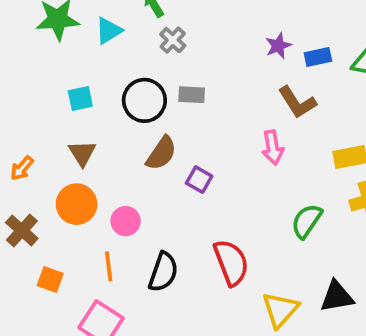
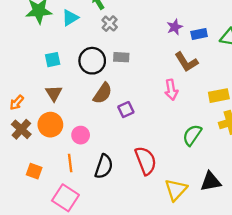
purple square: (199, 180) -> (126, 110), turned 35
brown cross: (22, 231) -> (21, 129), moved

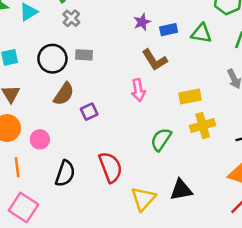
orange line: (70, 163) -> (17, 167), moved

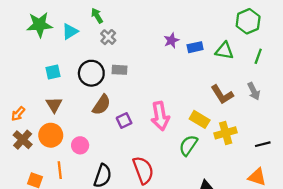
brown L-shape: (155, 60) -> (222, 95), moved
pink arrow: (138, 90) -> (160, 116), moved, size x1.4
yellow rectangle: (190, 96) -> (200, 119), moved, turned 42

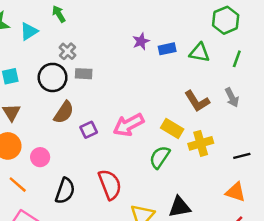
gray cross: (108, 37) -> (67, 51), moved
pink arrow: (160, 116) -> (129, 125), turned 72
orange line: (60, 170) -> (18, 185), turned -42

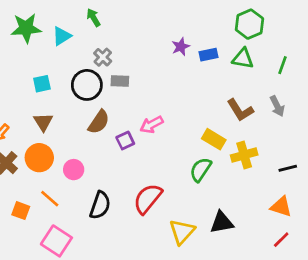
green hexagon: (226, 20) -> (249, 24), moved
pink arrow: (129, 125) -> (152, 125), moved, size x0.7
red semicircle: (110, 185) -> (148, 199), turned -120

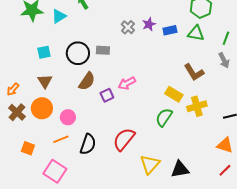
gray cross: (103, 57) -> (128, 27), moved
gray arrow: (277, 106) -> (224, 60), moved
orange line: (50, 199) -> (61, 139), moved, turned -63
black triangle: (222, 222) -> (180, 169), moved

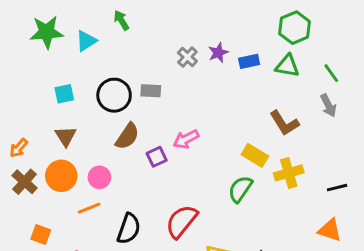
green line: (226, 38) -> (331, 73), turned -56
pink circle: (68, 117) -> (99, 177), moved
orange line: (61, 139) -> (89, 208), moved

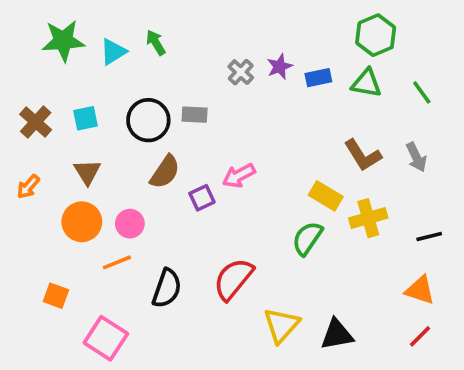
green arrow: (121, 20) -> (156, 43), moved
gray arrow: (328, 105) -> (416, 157), moved
brown cross: (25, 182) -> (36, 122), moved

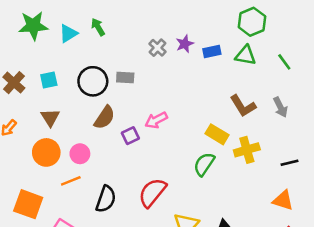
orange square: (56, 296) -> (28, 204), size x1.6

